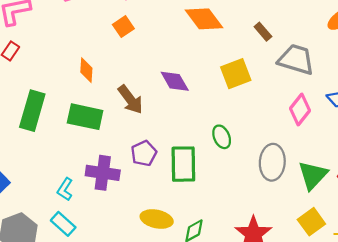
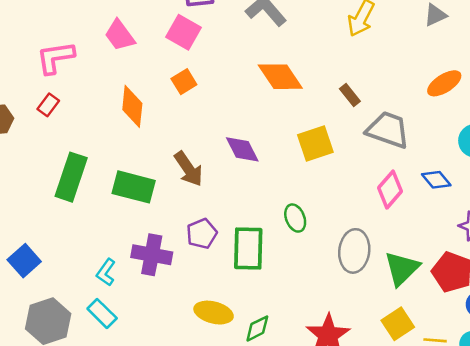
orange diamond: (86, 70) -> (132, 106), moved, size x1.4

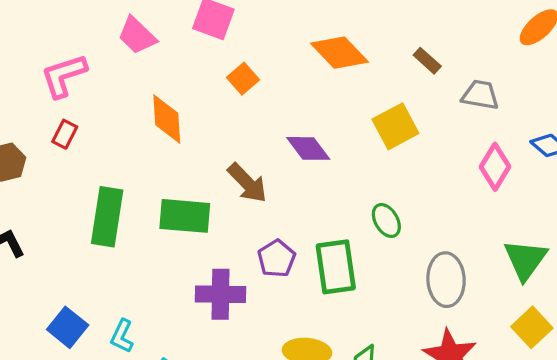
orange square: (184, 82) -> (243, 79), moved
gray trapezoid: (388, 130) -> (480, 95), size x0.7
gray ellipse: (354, 251) -> (446, 280), moved
cyan L-shape: (106, 272) -> (122, 336), moved

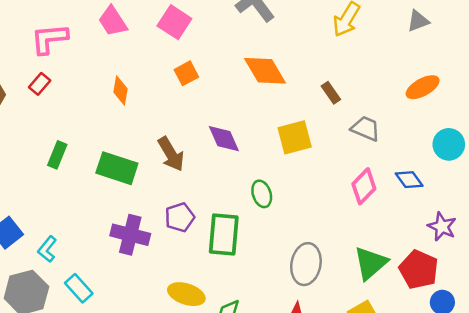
orange diamond: (167, 119) -> (121, 91), size x0.7
green rectangle: (107, 217) -> (57, 155), size x0.6
green ellipse: (386, 220) -> (262, 194), moved

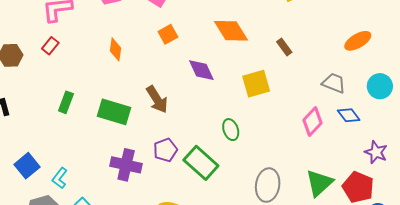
gray trapezoid: (366, 129) -> (334, 83), moved
purple diamond: (224, 139) -> (201, 70), moved
green rectangle: (224, 234) -> (201, 163), turned -52

